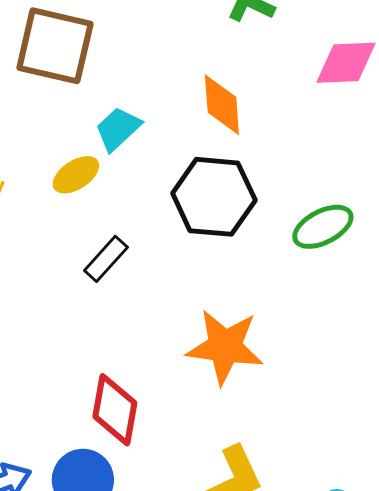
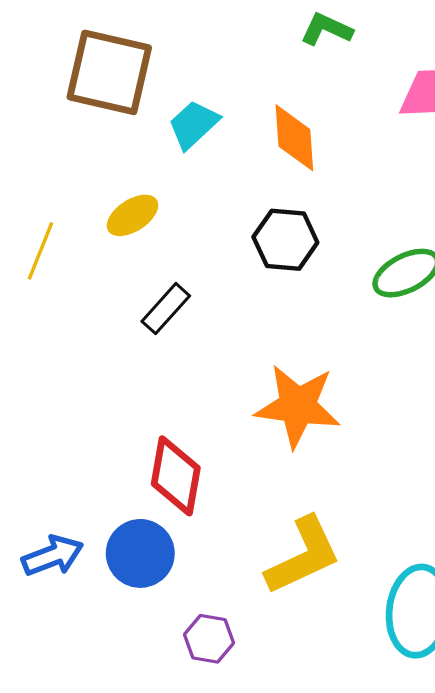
cyan trapezoid: (118, 129) -> (193, 125), moved
black hexagon: (214, 197) -> (285, 240), size x0.7

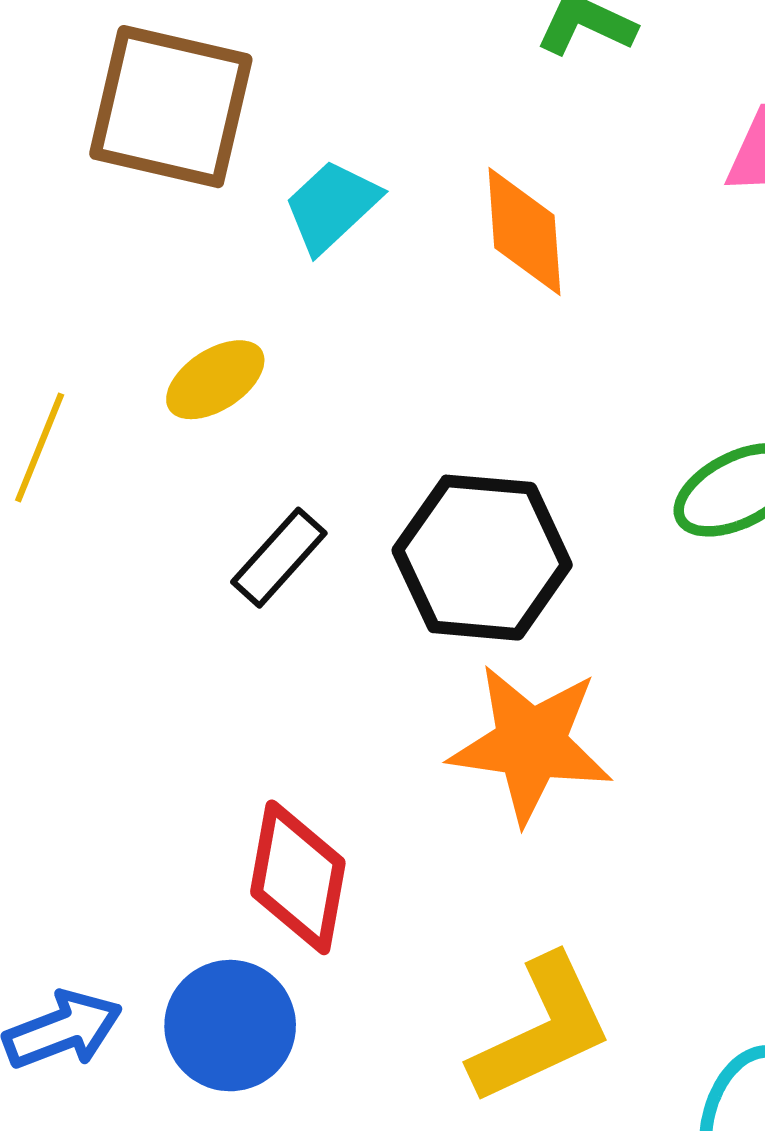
black hexagon: (285, 240) -> (482, 558), moved, size x1.4

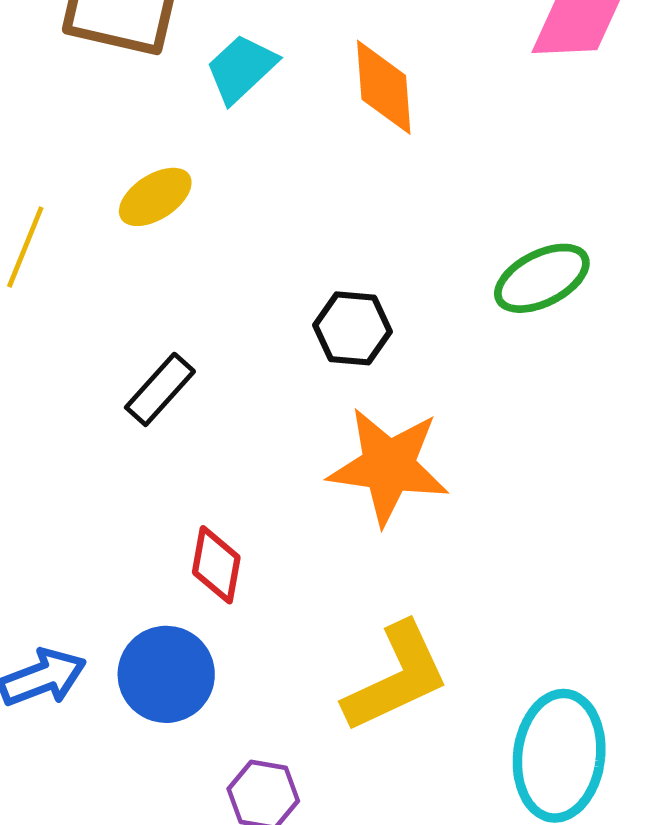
black rectangle: (279, 558) -> (160, 389), moved
black hexagon: (482, 558) -> (352, 328), size x0.6
red diamond: (298, 877) -> (216, 565), size x0.7

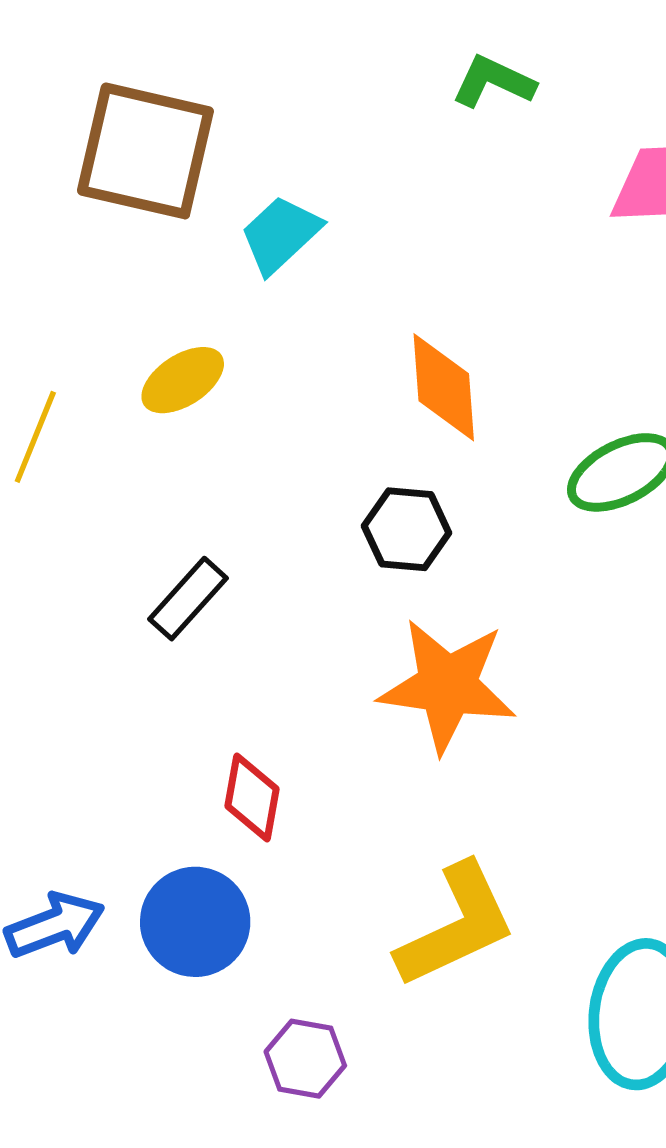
orange diamond: (384, 87) -> (444, 387), moved

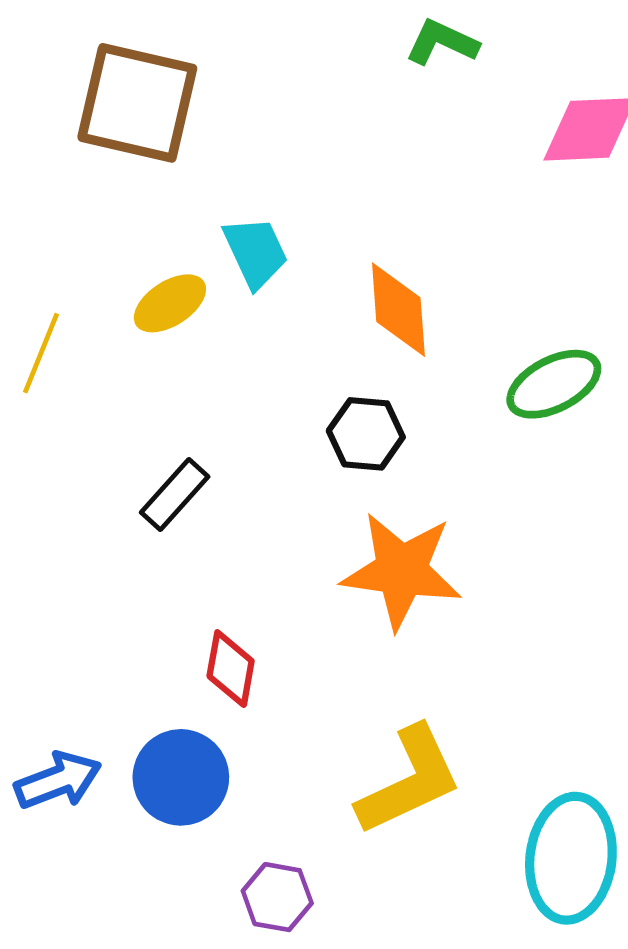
cyan trapezoid: (280, 234) -> (255, 252), moved, turned 108

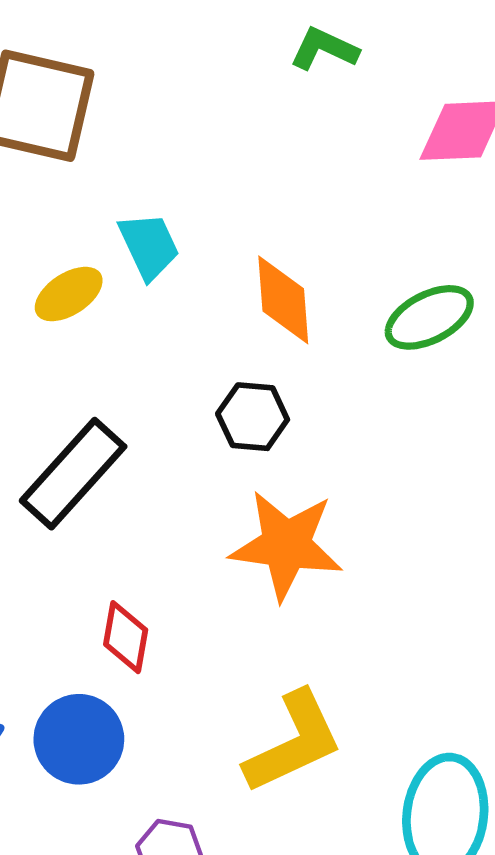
green ellipse: (554, 384) -> (429, 317), moved
black rectangle: (175, 495) -> (73, 474), size x1.6

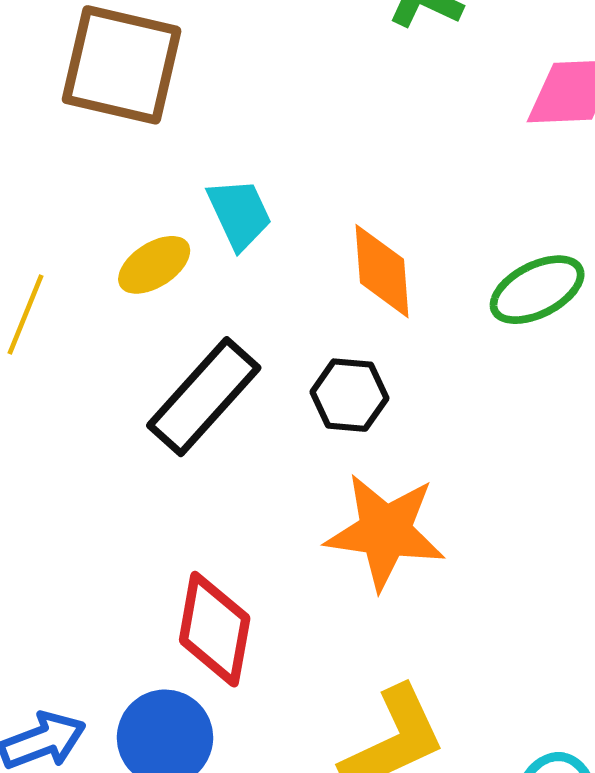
black rectangle: (73, 474) -> (204, 397), moved
red diamond: (126, 637) -> (215, 629), size x1.5

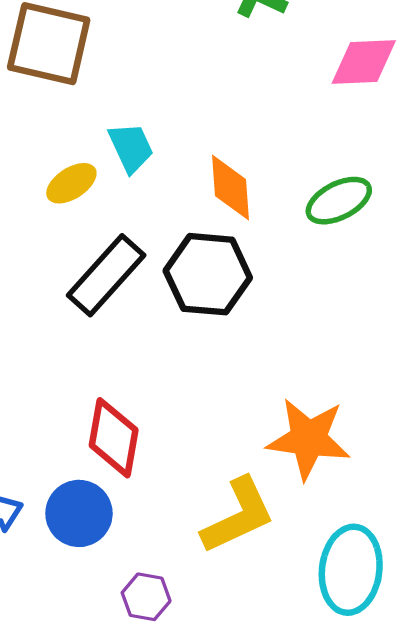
black hexagon: (349, 395) -> (208, 274), size x1.6
orange star: (385, 531) -> (308, 439), moved

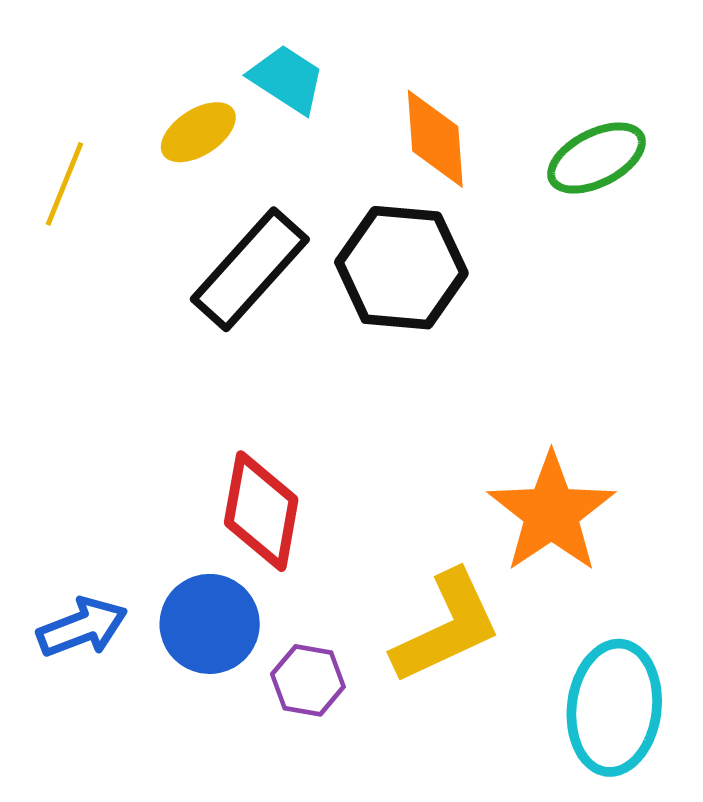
cyan trapezoid: (131, 148) -> (287, 79), turned -32
orange star: (308, 439) -> (551, 513), turned 30
purple hexagon: (146, 597) -> (308, 680), moved

